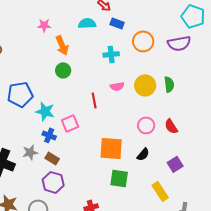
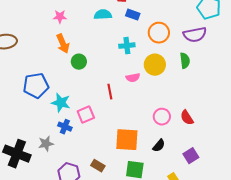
orange arrow: (62, 45) -> (63, 44), moved
green semicircle: (169, 84) -> (185, 61), moved
yellow circle: (145, 85) -> (155, 65), moved
brown rectangle: (52, 158) -> (98, 166), moved

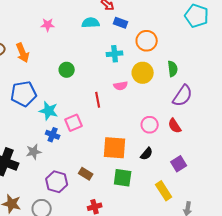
purple semicircle: (195, 35) -> (183, 96), moved, turned -45
orange arrow: (63, 44) -> (23, 53), moved

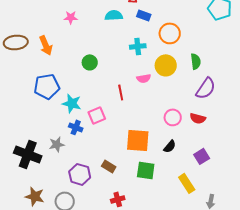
red semicircle: (175, 126) -> (198, 118), turned -42

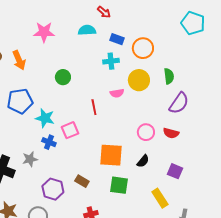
blue rectangle: (144, 15) -> (117, 39), moved
pink star: (71, 17) -> (44, 32), size x1.5
purple square: (202, 156) -> (175, 171), turned -35

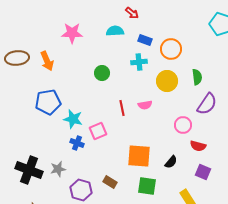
green circle: (63, 77) -> (102, 73), moved
pink semicircle: (117, 93) -> (145, 105), moved
pink circle: (146, 132) -> (183, 125), moved
red semicircle: (171, 133) -> (198, 146), moved
gray star: (30, 159) -> (58, 169), moved

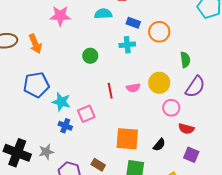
yellow circle: (167, 81) -> (159, 83), moved

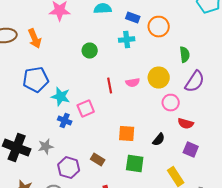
orange square: (127, 139) -> (127, 134), size x0.7

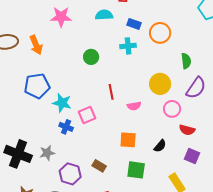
pink semicircle: (133, 83) -> (134, 106), moved

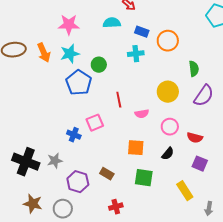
blue pentagon: (37, 86) -> (79, 83), moved, turned -30
cyan star: (62, 103) -> (70, 54), moved, turned -30
pink circle: (172, 109) -> (170, 127), moved

